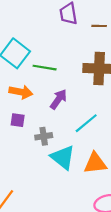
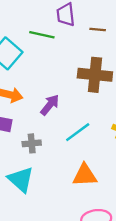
green line: (45, 68) -> (42, 35), moved
cyan triangle: (63, 157) -> (21, 179), moved

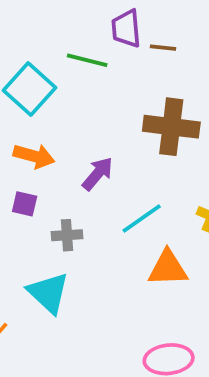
brown line: (98, 30) -> (163, 48), moved
orange triangle: (85, 175) -> (168, 268), moved

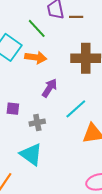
green line: (87, 60) -> (37, 28), turned 40
orange arrow: (34, 156) -> (36, 57), moved

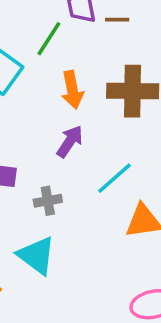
green line: (37, 28) -> (49, 39), turned 75
orange arrow: (36, 57) -> (72, 90), moved, turned 70

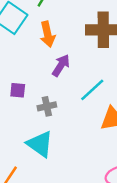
orange arrow: (72, 90) -> (48, 34), moved

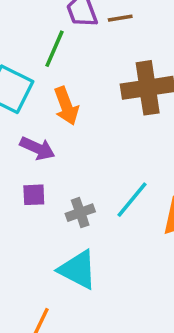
purple arrow: (61, 65) -> (37, 148), moved, turned 90
cyan line: (92, 90) -> (132, 200), moved

